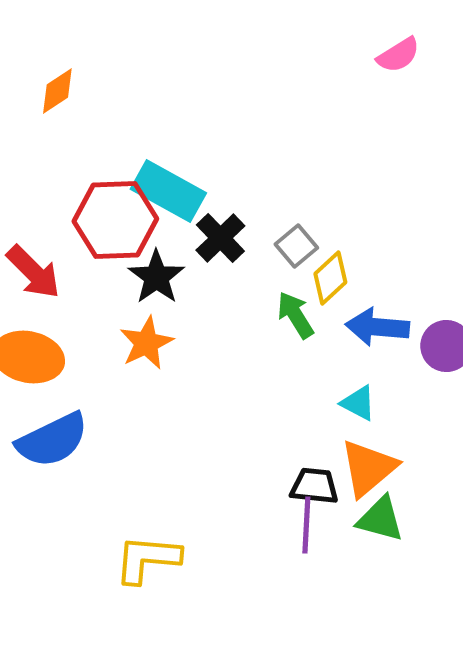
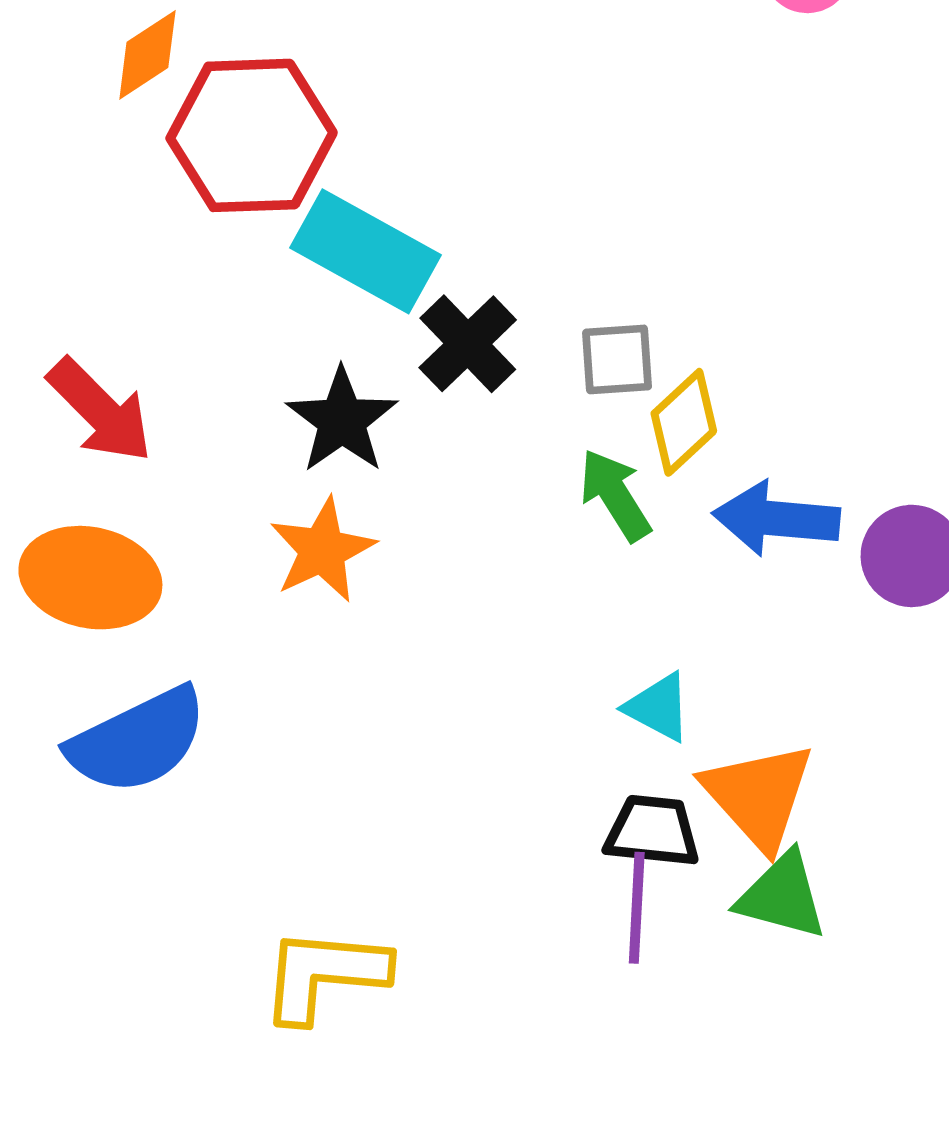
red hexagon: (115, 220) -> (252, 135), moved
gray square: (296, 246) -> (617, 359), turned 36
cyan triangle: (358, 403) -> (658, 707), moved
orange triangle: (368, 468) -> (759, 796), turned -32

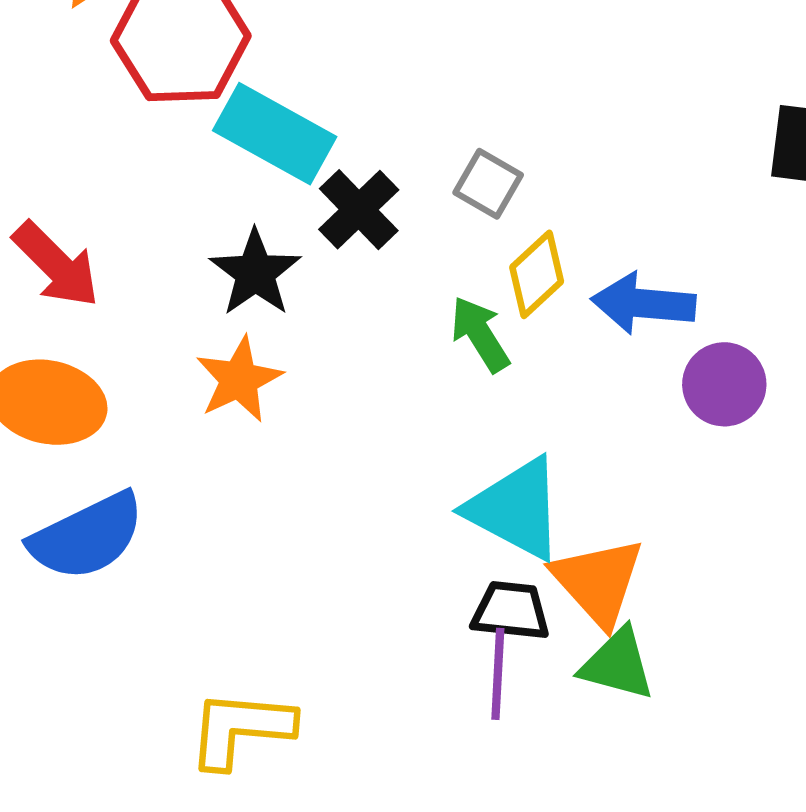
gray square: (617, 359) -> (488, 184), moved, turned 34
blue arrow: (776, 519) -> (643, 303), moved
cyan triangle: (658, 707) -> (516, 509), size x1.8

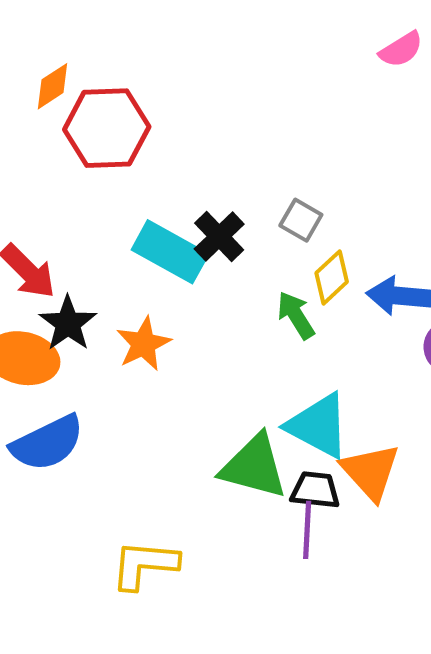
cyan rectangle: (275, 134) -> (170, 252), moved
black star: (255, 273) -> (68, 323), moved
green triangle: (618, 664) -> (254, 467), moved, size x1.4

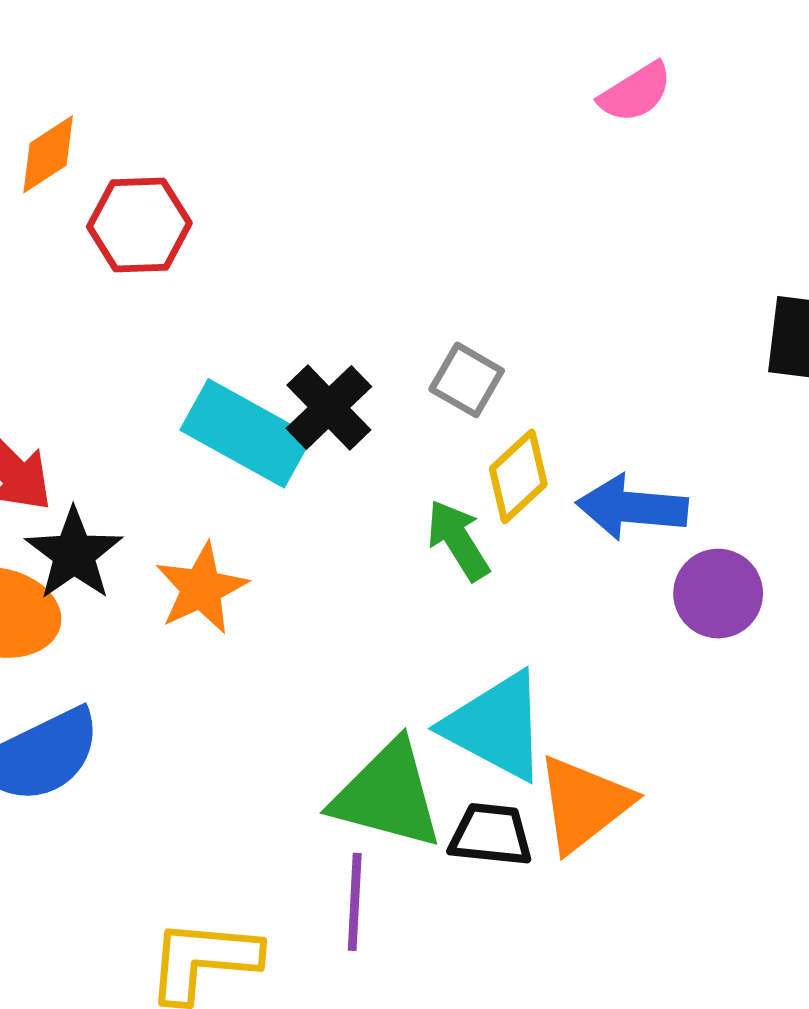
red hexagon: (107, 128) -> (139, 225), size x0.7
orange triangle: (370, 472) -> (584, 804), turned 34
purple line: (307, 530) -> (355, 902), moved

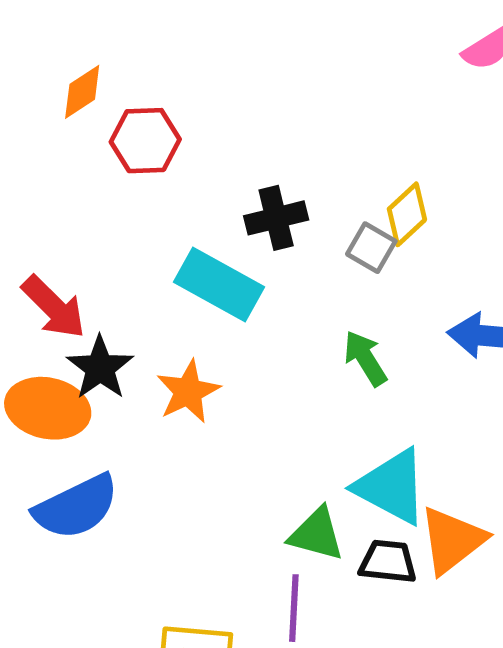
black cross: (329, 407) -> (276, 218), moved, turned 30
yellow diamond: (518, 476) -> (407, 214), moved
green triangle: (387, 795) -> (317, 534), size x0.7

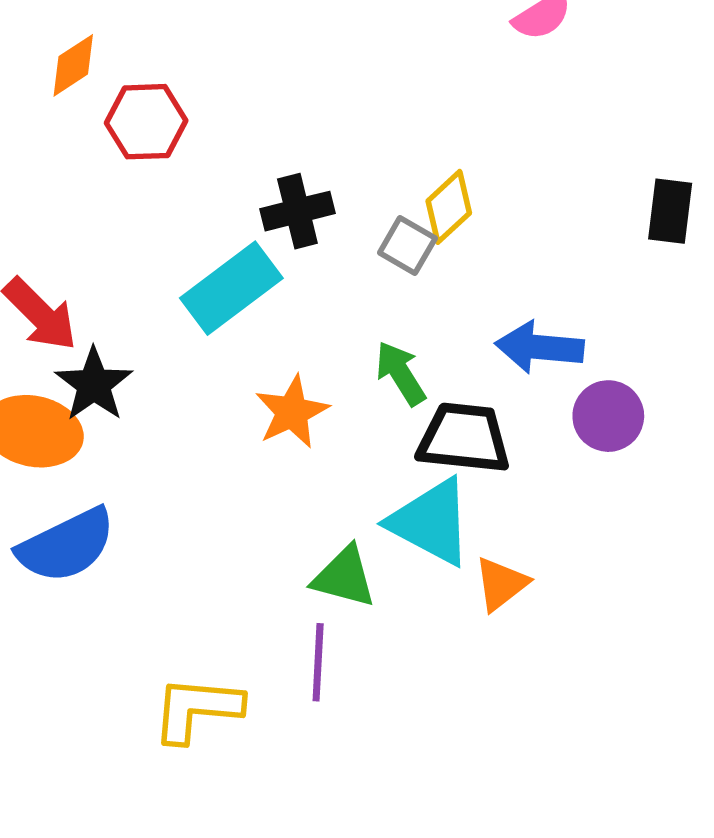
cyan rectangle: (219, 284) -> (231, 288), turned -66
orange star: (188, 392) -> (292, 412), moved
orange triangle: (452, 540) -> (501, 584), size x0.7
black trapezoid: (388, 562) -> (464, 438), moved, size x1.4

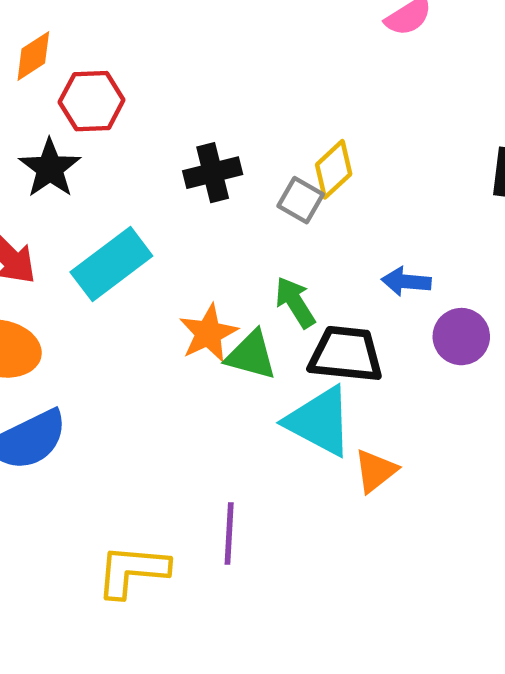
cyan rectangle: (231, 288) -> (111, 264), moved
blue arrow: (540, 347) -> (406, 282), size x0.7
black star: (94, 384) -> (50, 168), moved
green triangle: (344, 577) -> (251, 355), moved

